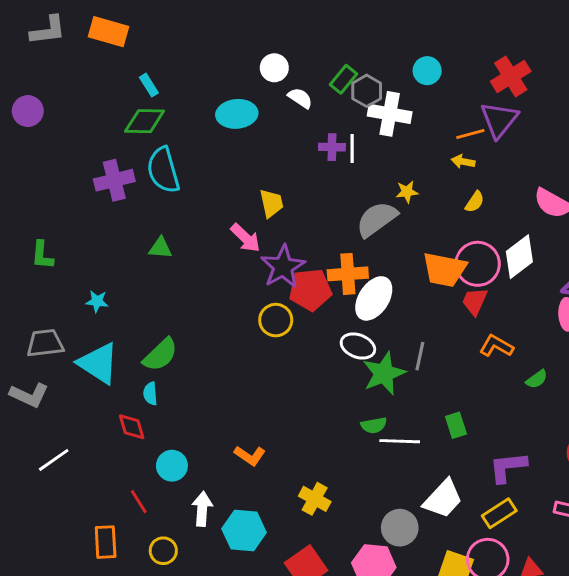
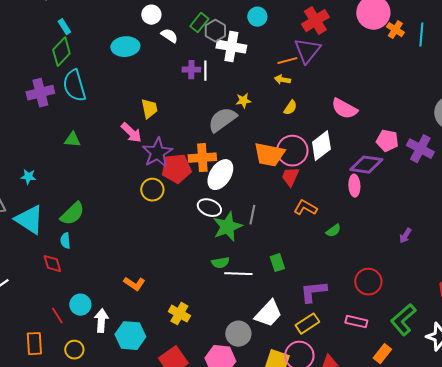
green diamond: (145, 121) -> (61, 52), turned -48
cyan circle: (172, 466) -> (80, 305), moved

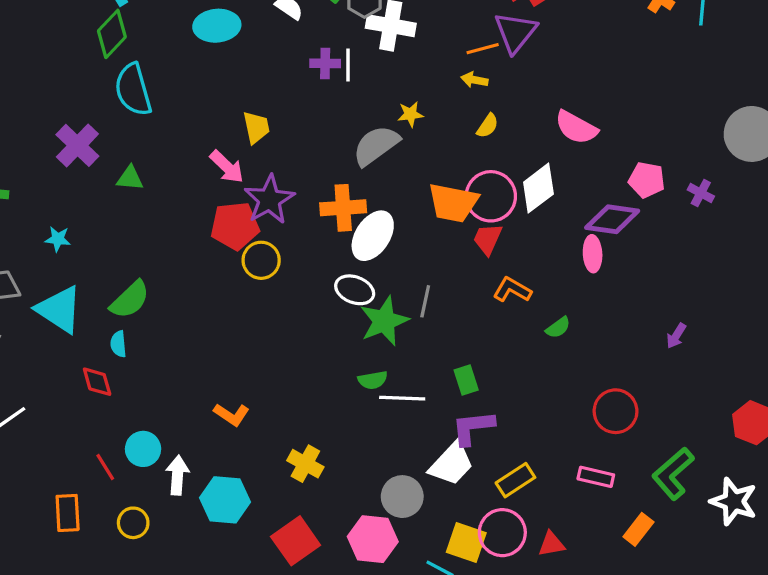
purple cross: (40, 93) -> (77, 145), moved, turned -32
purple cross: (420, 149) -> (701, 193), size x0.6
red pentagon: (176, 169) -> (235, 226), moved
purple L-shape: (313, 292) -> (473, 428), moved

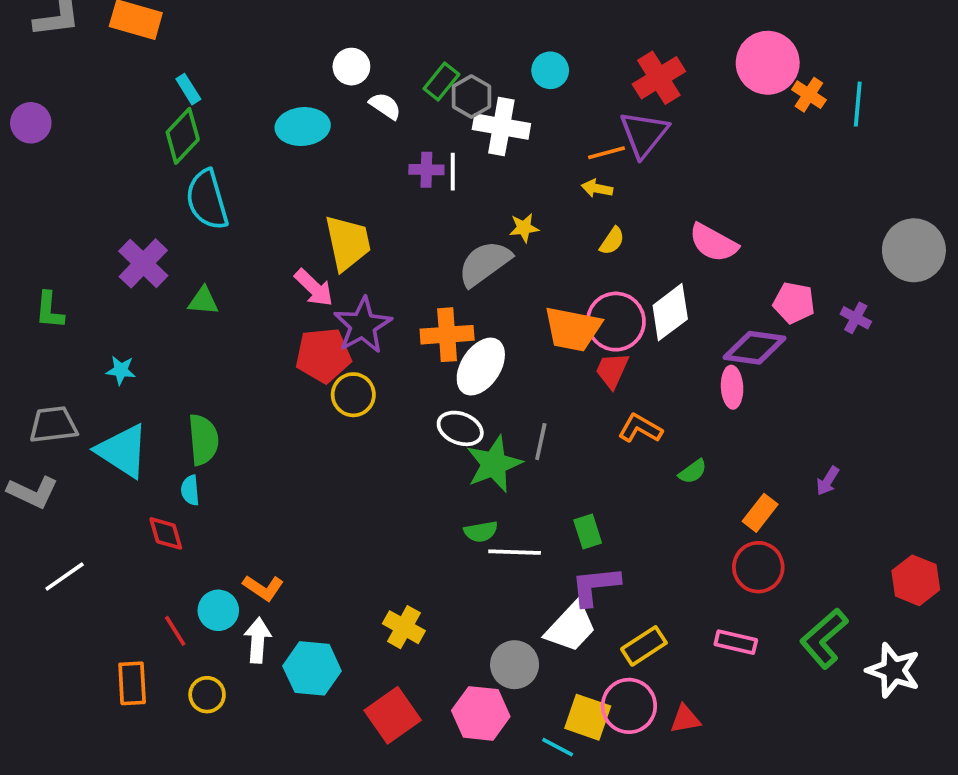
yellow trapezoid: (256, 127) -> (348, 243), size x1.5
green semicircle: (130, 300) -> (203, 440), turned -51
orange L-shape: (232, 414) -> (263, 588), moved
orange rectangle: (638, 529) -> (760, 513), moved

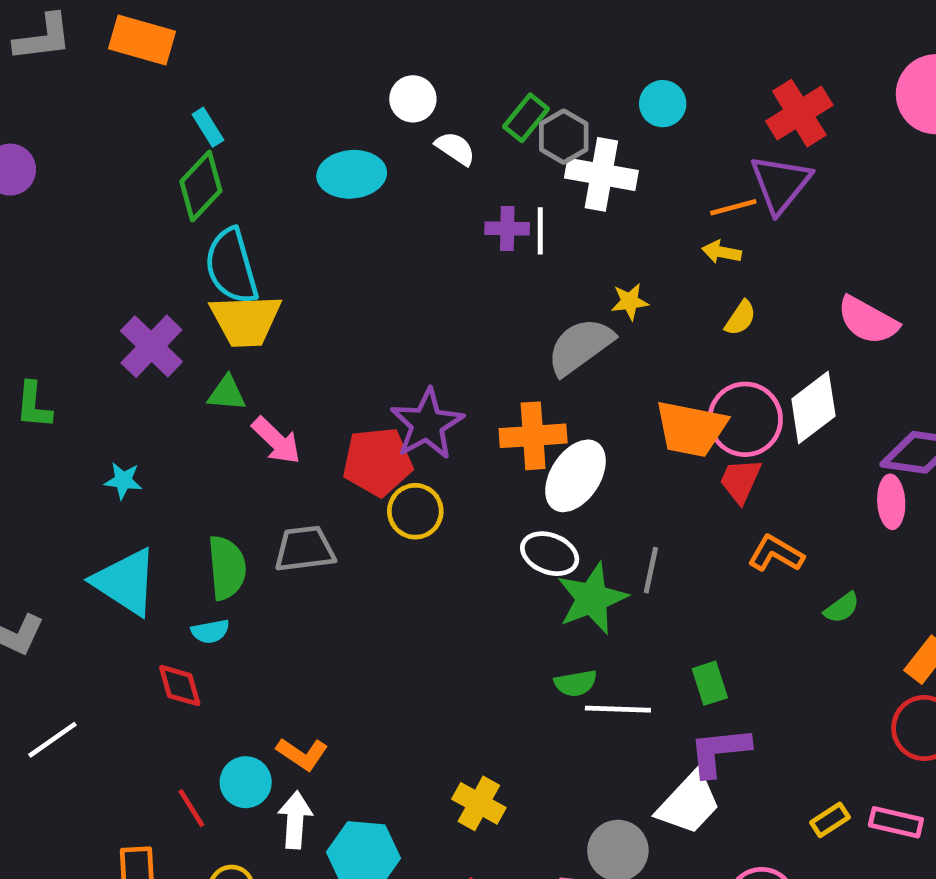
yellow trapezoid: (348, 243) -> (246, 320), moved, turned 100
pink arrow: (314, 288) -> (276, 441), moved
gray trapezoid: (53, 425) -> (305, 549), moved
cyan semicircle: (190, 490) -> (210, 631), turned -96
yellow rectangle: (644, 646) -> (830, 820), moved, size x0.7

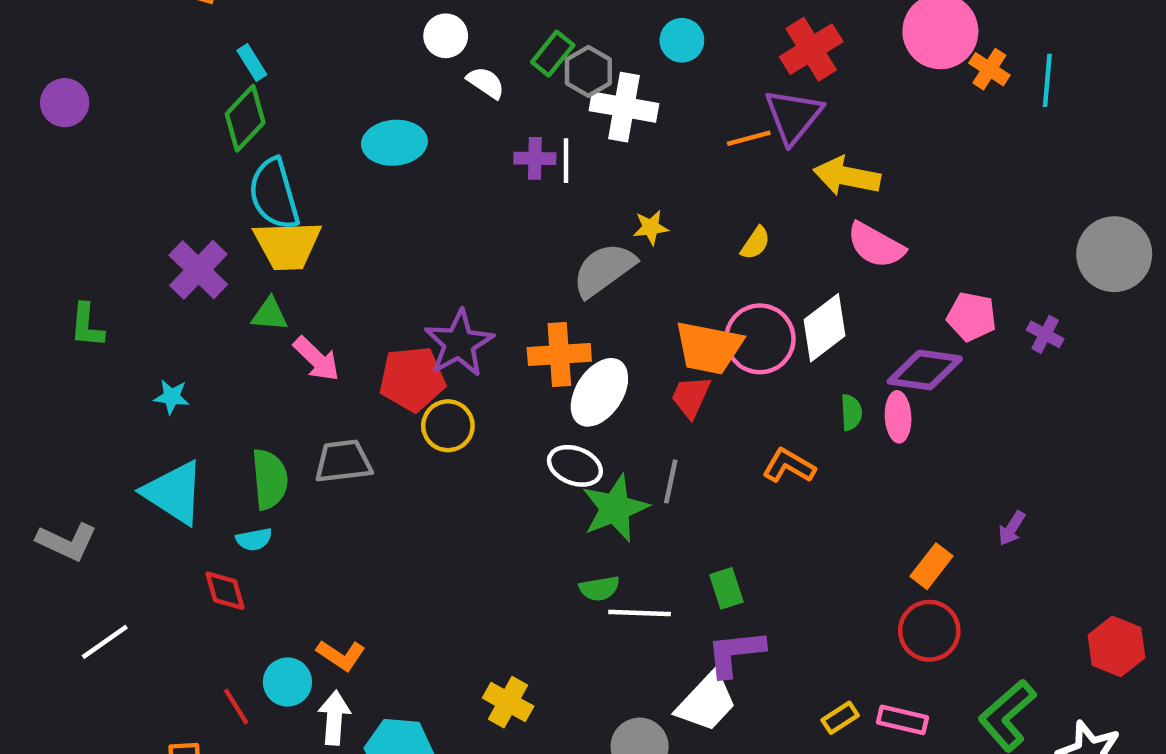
cyan ellipse: (352, 174) -> (394, 143), moved
yellow arrow: (722, 252) -> (847, 176), moved, size x1.8
red trapezoid: (740, 481) -> (691, 397), moved
green semicircle: (842, 608) -> (851, 412), moved, turned -57

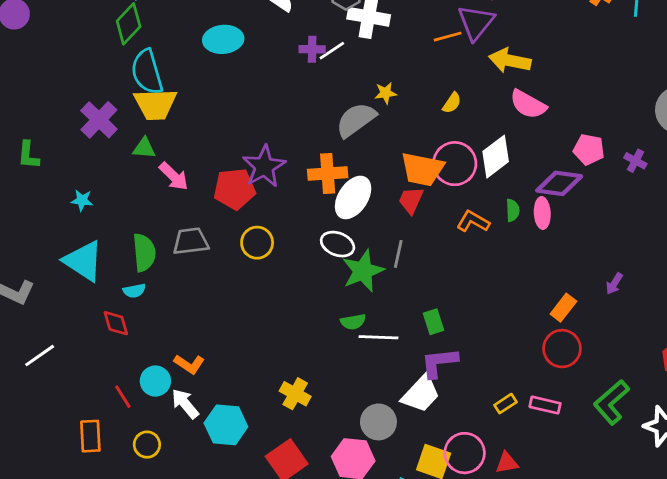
white line: (566, 161) -> (332, 51), turned 56
yellow circle: (448, 426) -> (257, 243), moved
orange L-shape: (789, 466) -> (473, 221), moved
white arrow: (334, 718) -> (185, 404), turned -44

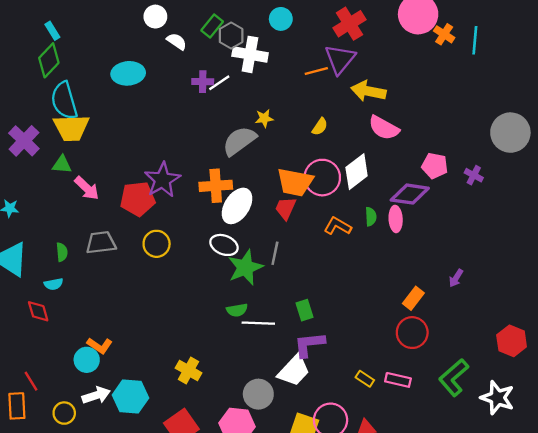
green semicircle: (144, 253) -> (62, 252), size x0.6
cyan circle: (155, 381) -> (87, 360), moved
red line: (123, 397) -> (31, 381), moved
white arrow: (185, 404) -> (96, 395), moved, turned 112
yellow rectangle: (506, 404) -> (365, 379), turned 66

